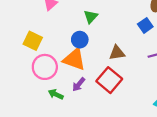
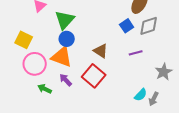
green triangle: (91, 17) -> (65, 20), moved, size x1.5
brown triangle: (117, 53) -> (101, 51), turned 42
purple arrow: (79, 84) -> (66, 80), turned 96

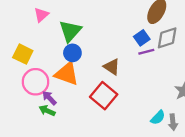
purple line: (136, 53) -> (146, 52), moved
purple arrow: (66, 80) -> (49, 98), moved
gray arrow: (154, 99) -> (173, 122), turned -32

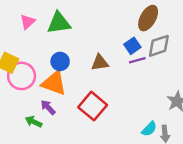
green triangle: (70, 31) -> (59, 23), moved, turned 40
brown triangle: (112, 67) -> (100, 63), moved, turned -42
pink circle: (36, 82) -> (22, 76), moved
purple arrow: (49, 98) -> (48, 107), moved

